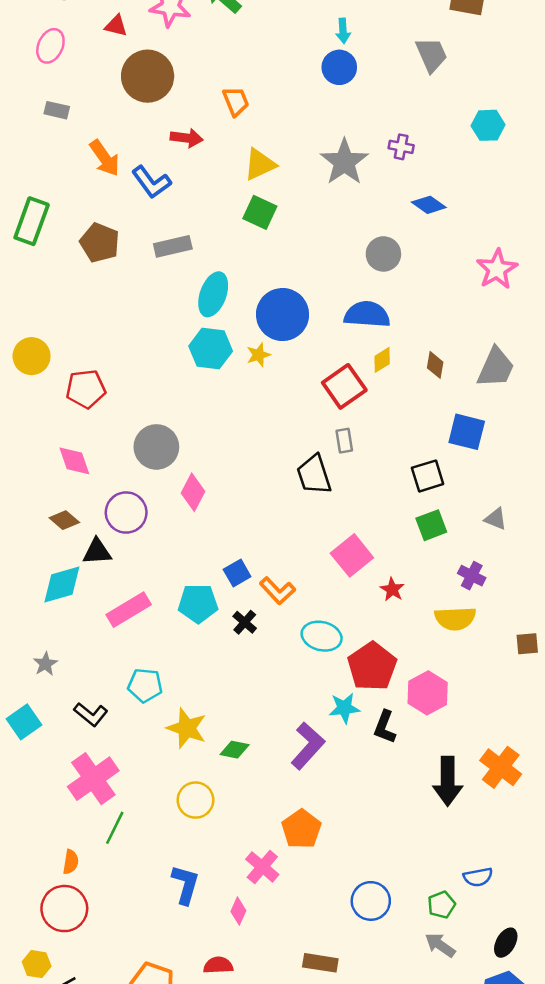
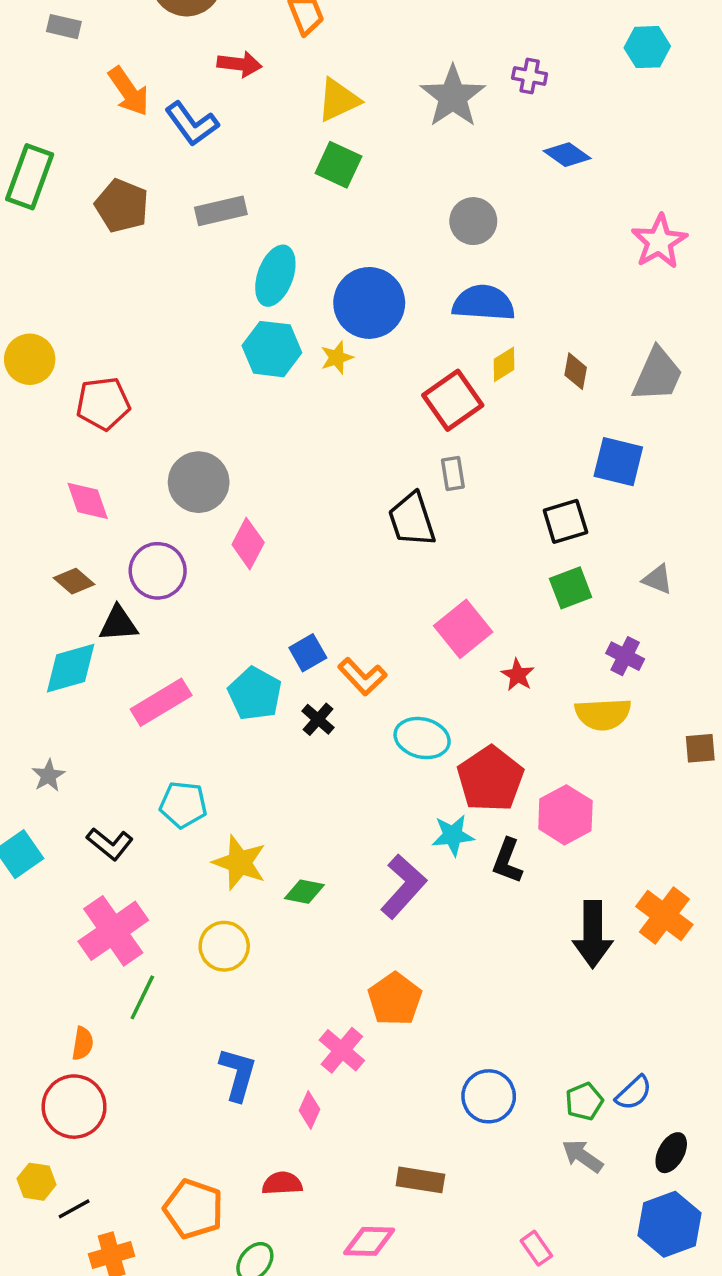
gray circle: (383, 254) -> (473, 221), moved
cyan pentagon: (198, 603) -> (255, 694), turned 30
yellow circle: (195, 800) -> (224, 946), moved
blue semicircle: (478, 877) -> (634, 1093), moved, turned -32

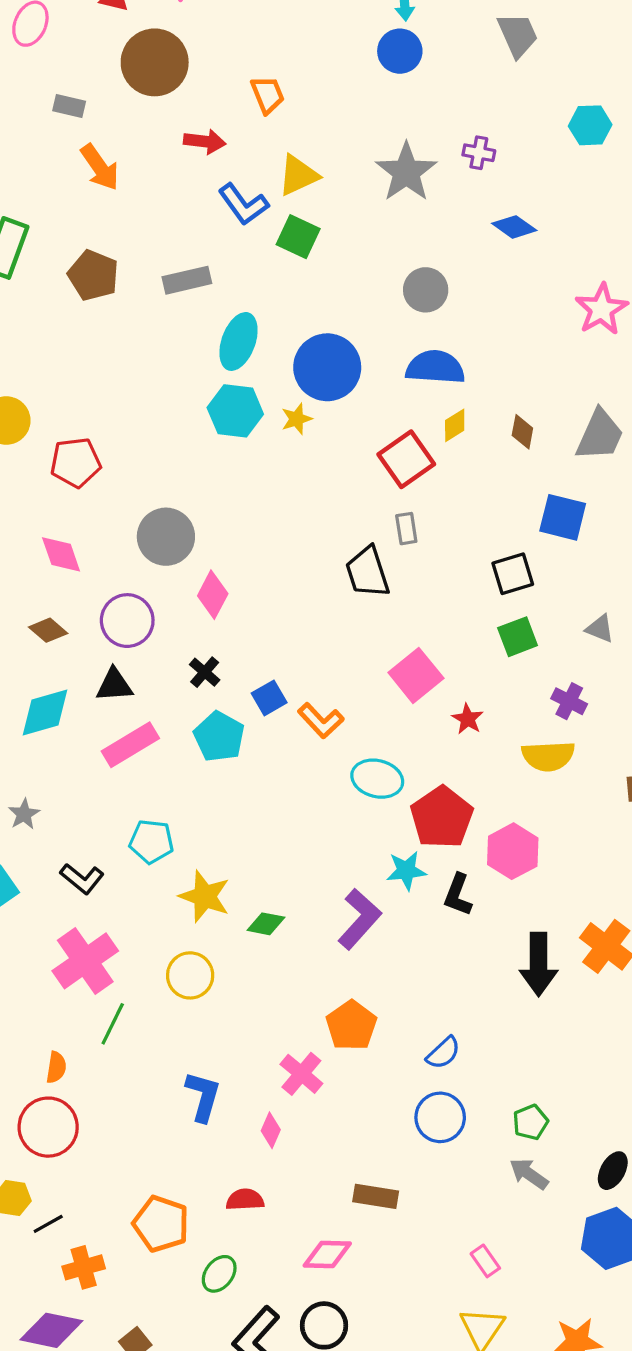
gray rectangle: (64, 27) -> (69, 106), moved
blue L-shape: (192, 124) -> (243, 204), moved
black triangle: (118, 624) -> (114, 685), moved
black cross: (318, 719) -> (205, 672), moved
blue semicircle: (634, 1093) -> (443, 1053), moved

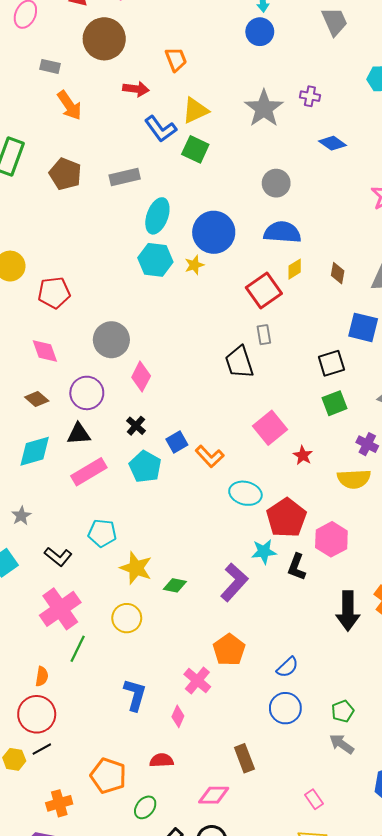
brown rectangle: (376, 1196) -> (244, 758), turned 60
black line: (48, 1224) -> (42, 749), moved

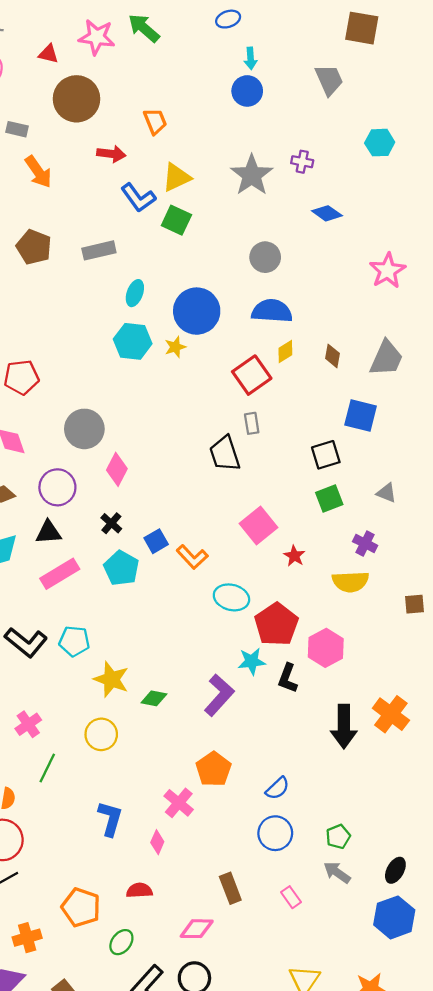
cyan ellipse: (157, 216) -> (135, 293), size x0.7
black L-shape: (58, 557) -> (26, 642), moved, size x1.4
pink cross: (60, 609) -> (28, 724), size x0.6
pink rectangle: (314, 799) -> (291, 897), moved

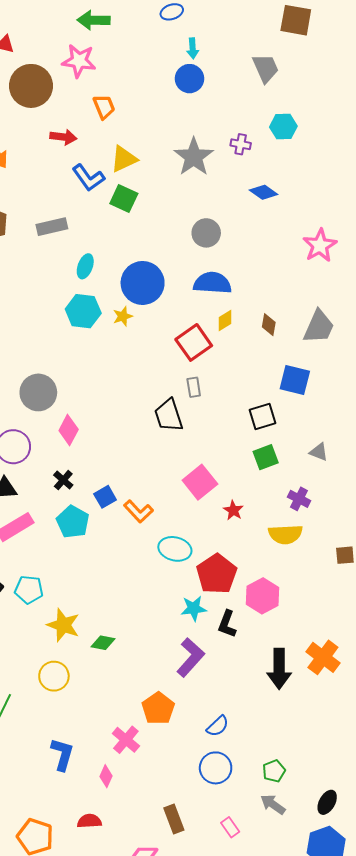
green arrow: (144, 28) -> (94, 20), turned -40
pink star: (97, 37) -> (79, 61), moved
cyan hexagon: (380, 143) -> (283, 127), moved
purple L-shape: (219, 695) -> (191, 657), moved

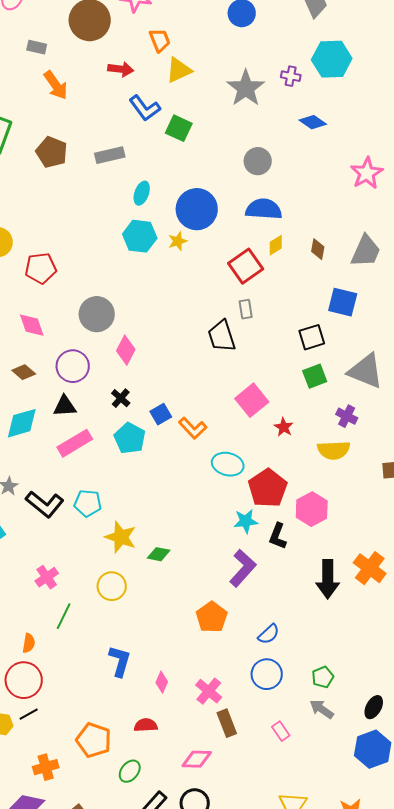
cyan hexagon: (283, 127) -> (332, 59), size x1.5
yellow triangle: (124, 159) -> (179, 70), moved
gray triangle: (319, 452) -> (366, 371), size x2.0
pink cross: (126, 740) -> (209, 691), moved

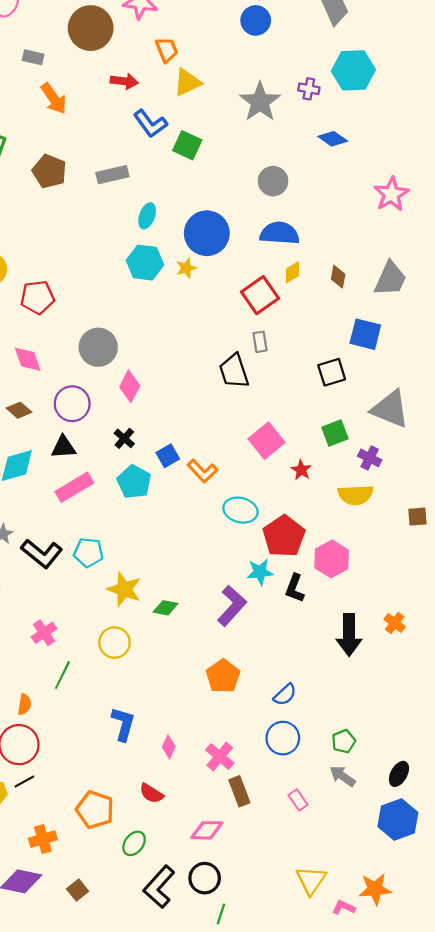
green square: (315, 376) -> (335, 433), moved
purple L-shape: (243, 568) -> (232, 606), moved
orange cross: (370, 568) -> (395, 623), size x0.6
red semicircle: (146, 725) -> (151, 793), turned -145

